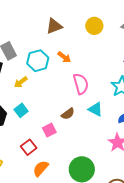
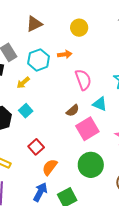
brown triangle: (54, 26) -> (34, 24), moved
yellow circle: (94, 26) -> (79, 28), moved
orange arrow: (64, 57) -> (65, 54), turned -40
pink square: (49, 130) -> (87, 129), moved, size x1.6

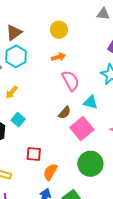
orange arrow: (65, 54) -> (58, 57), moved
cyan hexagon: (39, 60) -> (16, 56), moved
red square: (36, 147) -> (34, 154), turned -35

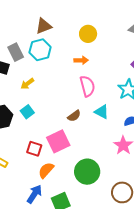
pink square: (82, 129) -> (58, 141), moved

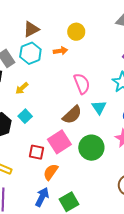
orange arrow: (81, 60) -> (60, 51), moved
cyan triangle: (102, 112) -> (99, 107), turned 35
brown semicircle: (74, 116) -> (72, 115), size x1.5
green circle: (87, 172) -> (91, 148), moved

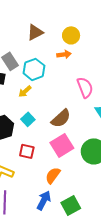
yellow circle: (76, 32) -> (71, 35), moved
cyan hexagon: (30, 53) -> (34, 69), moved
brown semicircle: (72, 115) -> (61, 118), moved
red square: (37, 152) -> (27, 151), moved

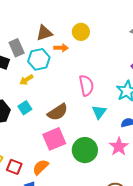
brown triangle: (35, 32) -> (44, 33), moved
orange arrow: (64, 54) -> (61, 48), moved
red square: (27, 151) -> (14, 167), moved

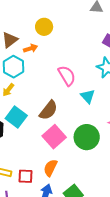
cyan square: (25, 108) -> (16, 117), size x1.5

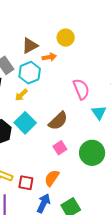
pink square: (54, 137) -> (60, 148), size x0.6

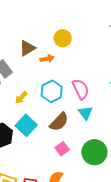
cyan hexagon: (30, 73) -> (52, 91), moved
cyan triangle: (99, 113) -> (85, 113), moved

